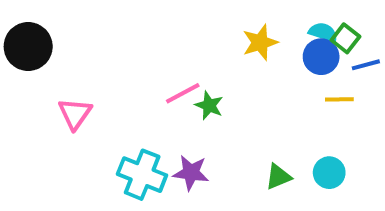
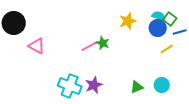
yellow line: (339, 99) -> (167, 49), turned -32
green star: (209, 106) -> (103, 43), moved
pink triangle: (75, 114) -> (37, 46), moved, turned -36
purple star: (191, 173) -> (94, 85), turned -30

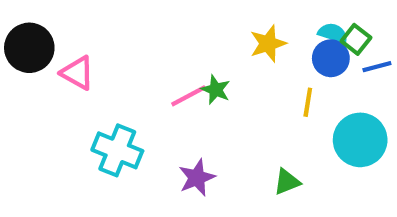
pink triangle: (37, 46) -> (77, 73), moved
yellow line: (167, 49) -> (308, 102), moved, turned -48
cyan circle: (162, 85) -> (360, 140), moved, size x1.6
cyan cross: (70, 86) -> (117, 150), moved

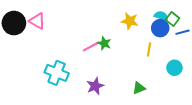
yellow star: (268, 44) -> (130, 21), turned 30
pink triangle: (77, 73) -> (37, 21), moved
cyan circle: (360, 140) -> (174, 68), size x0.6

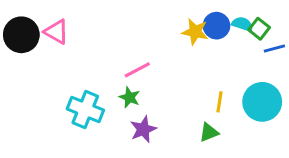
blue circle: (160, 28) -> (216, 26), moved
green star: (104, 43) -> (130, 97), moved
yellow line: (149, 49) -> (220, 102), moved
cyan circle: (174, 68) -> (262, 102), size x1.6

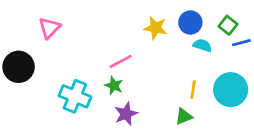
cyan semicircle: (242, 24) -> (202, 45), moved
pink triangle: (56, 32) -> (49, 28), turned 45
yellow star: (195, 32) -> (155, 28), moved
black circle: (21, 35) -> (19, 67), moved

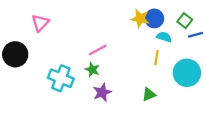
yellow star: (155, 28) -> (140, 18), moved
yellow line: (193, 90) -> (156, 58), moved

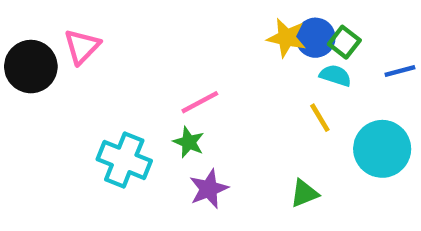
green square: (185, 21) -> (344, 42), moved
black circle: (15, 54) -> (31, 67), moved
yellow line: (156, 58) -> (320, 118), turned -40

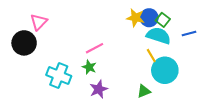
black circle: (31, 67) -> (24, 43), moved
cyan semicircle: (335, 75) -> (159, 36), size x1.6
cyan circle: (382, 149) -> (165, 70), moved

